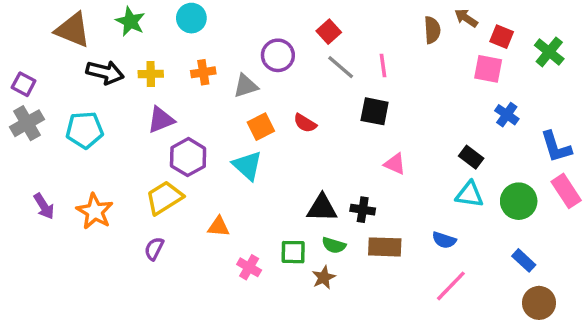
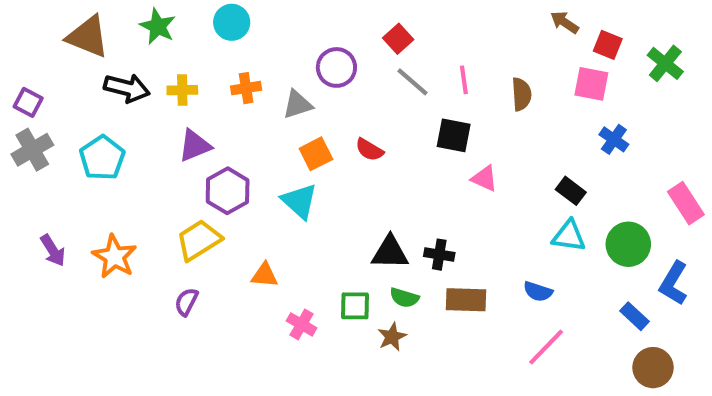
brown semicircle: (432, 30) -> (521, 94), moved
cyan pentagon: (85, 130) -> (102, 158), turned -30
blue L-shape: (556, 147) -> (674, 283), moved, turned 48
pink triangle: (395, 164) -> (484, 178), moved
pink rectangle: (566, 191) -> (686, 203), moved

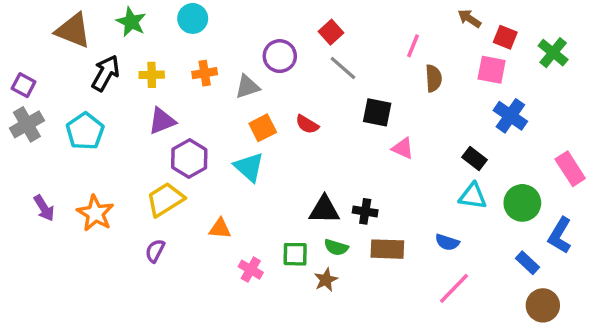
pink line: (464, 80) -> (413, 46), moved, turned 30
black arrow: (127, 88) -> (106, 73), turned -75
blue cross: (614, 139) -> (510, 116), size x1.4

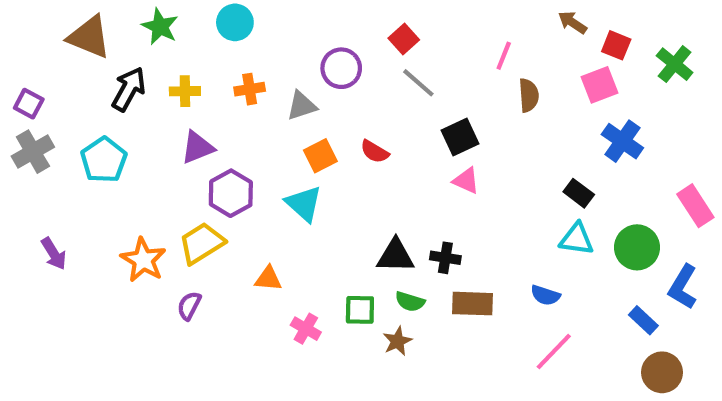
pink square: (492, 70) -> (600, 85), turned -32
black square: (377, 112) -> (460, 137), turned -36
pink triangle: (403, 148) -> (466, 181), moved
orange star: (95, 213) -> (143, 260), moved

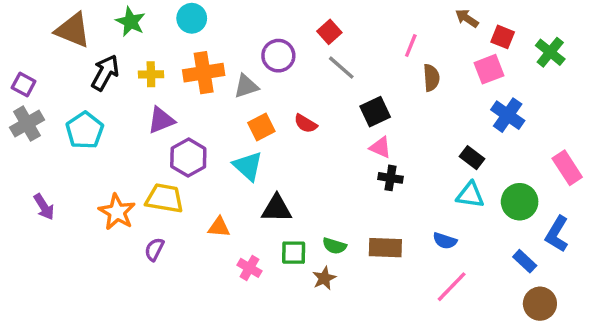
orange cross: (250, 89) -> (204, 73), size x1.6
yellow trapezoid: (202, 243) -> (165, 198), turned 42
black triangle: (395, 256) -> (277, 209), moved
black cross: (445, 258) -> (390, 178), moved

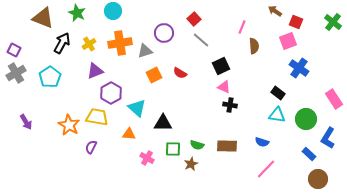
green cross: (550, 52) -> (333, 22), moved
yellow cross: (151, 74) -> (89, 44), turned -32
cyan triangle: (248, 166) -> (137, 108), moved

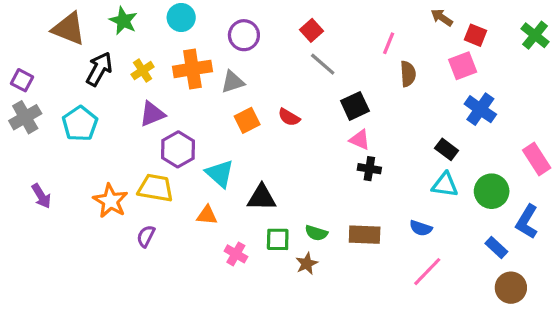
purple circle: (164, 33) -> (244, 35), moved

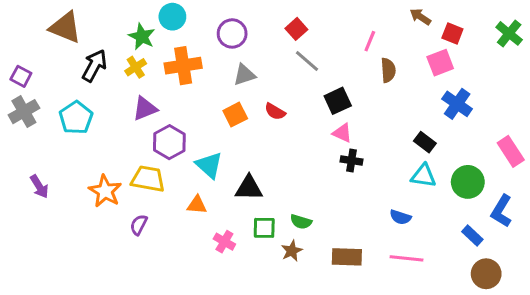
green star: (123, 21) -> (142, 37), moved
gray triangle: (233, 82) -> (244, 75), moved
brown rectangle: (365, 235) -> (347, 257), moved
pink line: (427, 272) -> (407, 258), turned 52

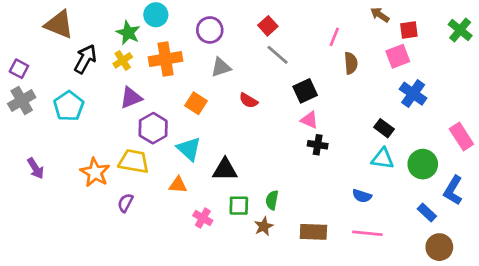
red square: (452, 33) -> (409, 30), turned -30
orange square: (235, 115) -> (196, 103), moved, turned -30
green semicircle: (301, 222) -> (272, 200), turned 84

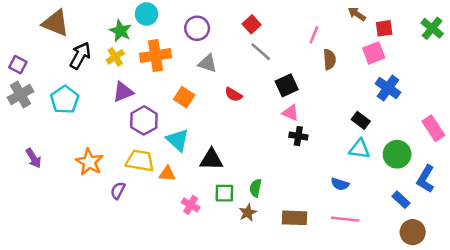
gray triangle: (221, 67) -> (207, 63), turned 36
yellow trapezoid: (134, 161) -> (140, 161), moved

